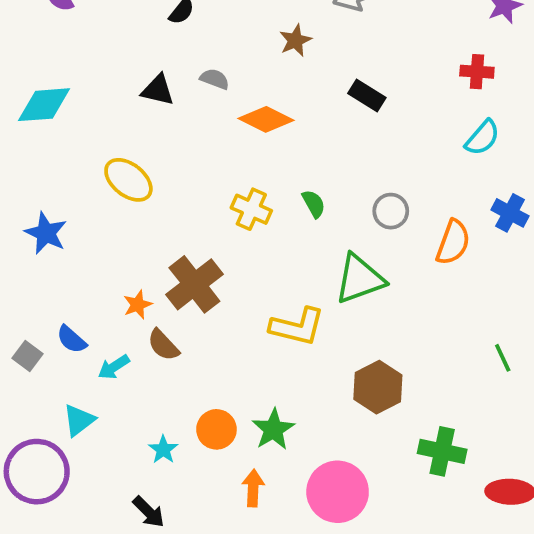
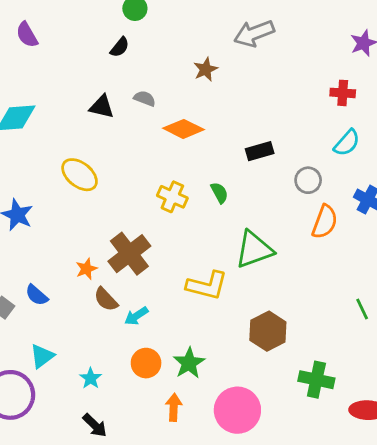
black rectangle: (367, 95) -> (260, 151), moved, turned -48
gray circle: (391, 211) -> (308, 180), moved
cyan arrow: (114, 367) -> (136, 316), moved
cyan star: (163, 450) -> (91, 378), moved

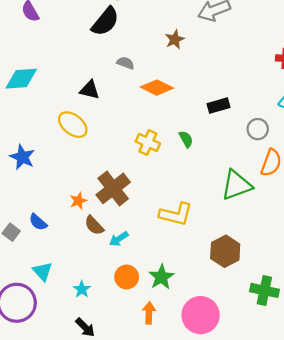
black semicircle: (120, 47) -> (105, 21), size x1.8
black triangle: (102, 107) -> (90, 90), moved
green triangle: (254, 249) -> (236, 185), moved
cyan triangle: (42, 356) -> (43, 271), turned -35

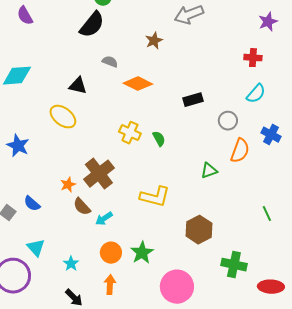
green semicircle: (186, 139) -> (159, 139), moved
green triangle: (236, 185) -> (209, 171), size x0.6
orange arrow: (149, 313) -> (110, 285), moved

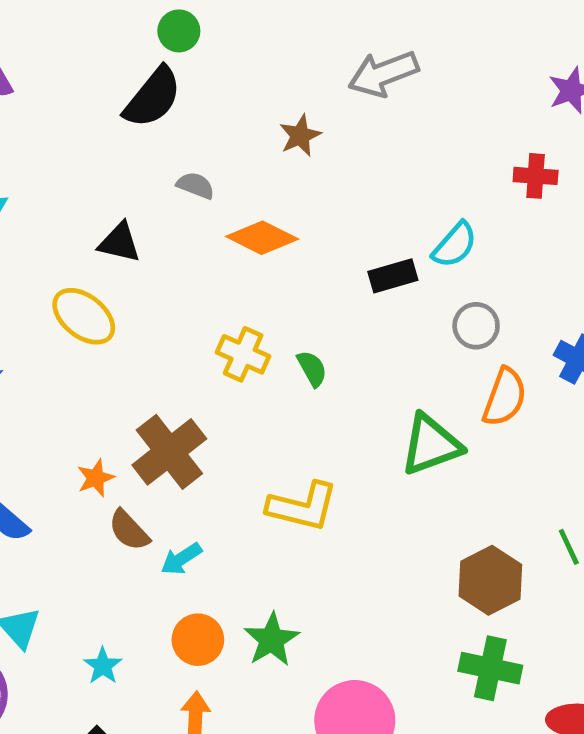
cyan semicircle: (256, 94) -> (455, 245), moved
green triangle: (209, 171) -> (431, 445), size x1.6
brown hexagon: (199, 230) -> (490, 580), moved

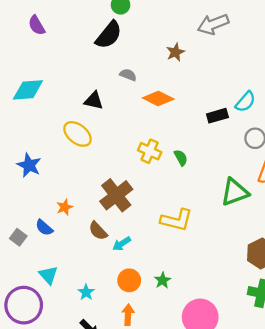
orange star: (96, 478) -> (65, 207), moved
green star: (272, 640) -> (163, 280), size x0.7

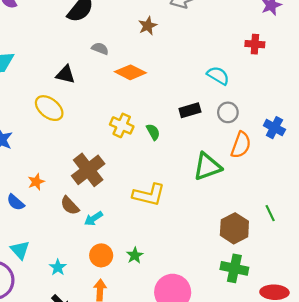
cyan semicircle: (245, 102) -> (218, 76), turned -100
black rectangle: (217, 116) -> (190, 110), moved

